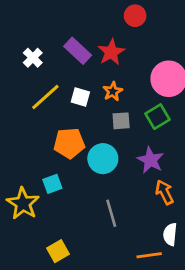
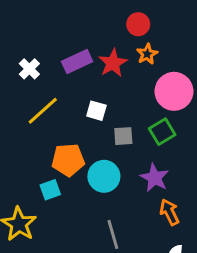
purple rectangle: (78, 51) -> (77, 62), turned -68
orange star: (113, 91) -> (147, 54), moved
white square: (80, 97) -> (96, 111), moved
cyan square: (52, 184) -> (50, 190), moved

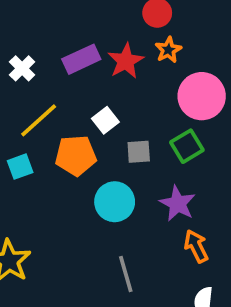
white square: (96, 111) -> (105, 120), turned 36
orange pentagon: (68, 160) -> (76, 155), moved
cyan square: (50, 190) -> (20, 167), moved

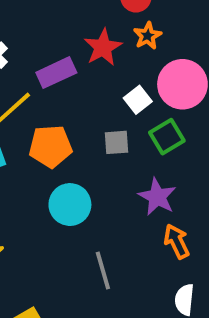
purple rectangle: (81, 59) -> (56, 73), moved
white square: (105, 120) -> (138, 100), moved
cyan circle: (115, 202) -> (70, 205), moved

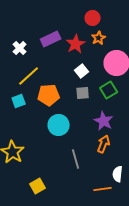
purple rectangle: (56, 73) -> (51, 39), moved
white square: (138, 100) -> (82, 71), moved
orange arrow: (177, 241) -> (104, 144), moved, turned 48

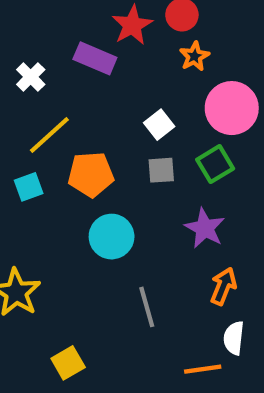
purple rectangle: (51, 39) -> (95, 58), turned 48
red star: (76, 44) -> (132, 25), moved
orange arrow: (104, 144) -> (223, 286), moved

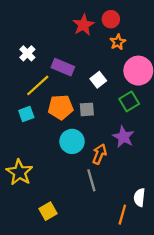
purple rectangle: (95, 58) -> (63, 67), moved
gray square: (161, 170) -> (87, 109), moved
orange arrow: (223, 286) -> (99, 154), moved
orange line: (203, 369) -> (122, 215), turned -66

